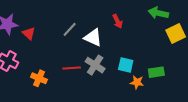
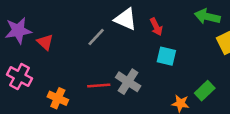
white triangle: (93, 37) -> (126, 19), moved
cyan square: (126, 65) -> (166, 56), moved
green rectangle: (156, 72) -> (205, 91), turned -35

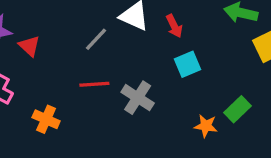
cyan square: (166, 56) -> (188, 64), turned -36
red line: (99, 86) -> (94, 84), moved

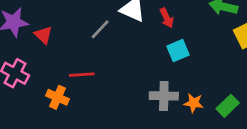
red line: (94, 84) -> (82, 75), moved
gray cross: (138, 98) -> (164, 96), moved, turned -32
green rectangle: (237, 109) -> (228, 106), moved

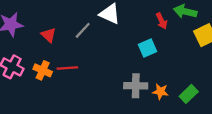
red arrow: (167, 18) -> (162, 21), moved
red triangle: (43, 35) -> (49, 35), moved
orange cross: (58, 97) -> (43, 70), moved

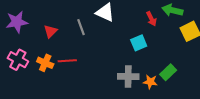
gray line: (83, 30) -> (81, 27), turned -63
red triangle: (49, 35) -> (50, 31), turned 32
green rectangle: (189, 94) -> (168, 72), moved

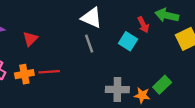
gray line: (81, 27) -> (89, 44), moved
cyan square: (139, 43) -> (128, 41), moved, turned -35
orange cross: (45, 63) -> (24, 74), turned -35

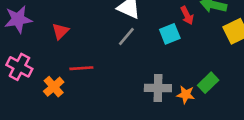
cyan square: (128, 41) -> (170, 34), turned 36
gray line: (89, 44) -> (126, 37), turned 60
orange cross: (24, 74) -> (54, 87), moved, turned -30

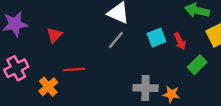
red arrow: (187, 15) -> (180, 41), moved
pink cross: (19, 67) -> (16, 68), turned 35
green rectangle: (208, 83) -> (197, 65), moved

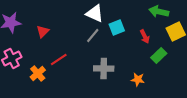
cyan square: (157, 37) -> (117, 28), moved
red line: (74, 69) -> (59, 60), turned -30
gray cross: (145, 88) -> (104, 68), moved

